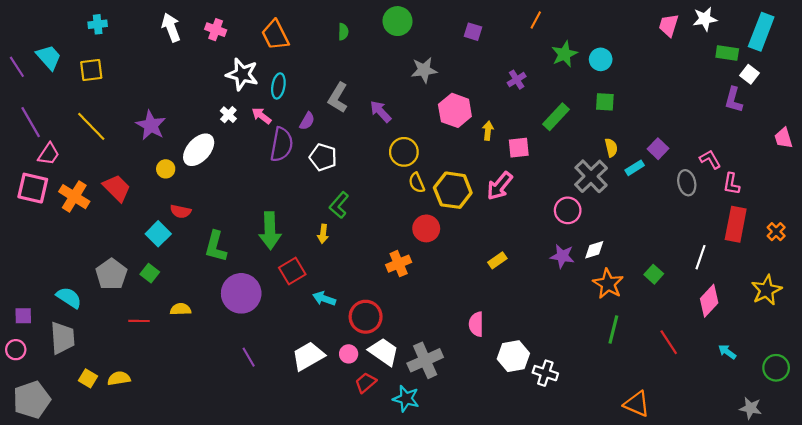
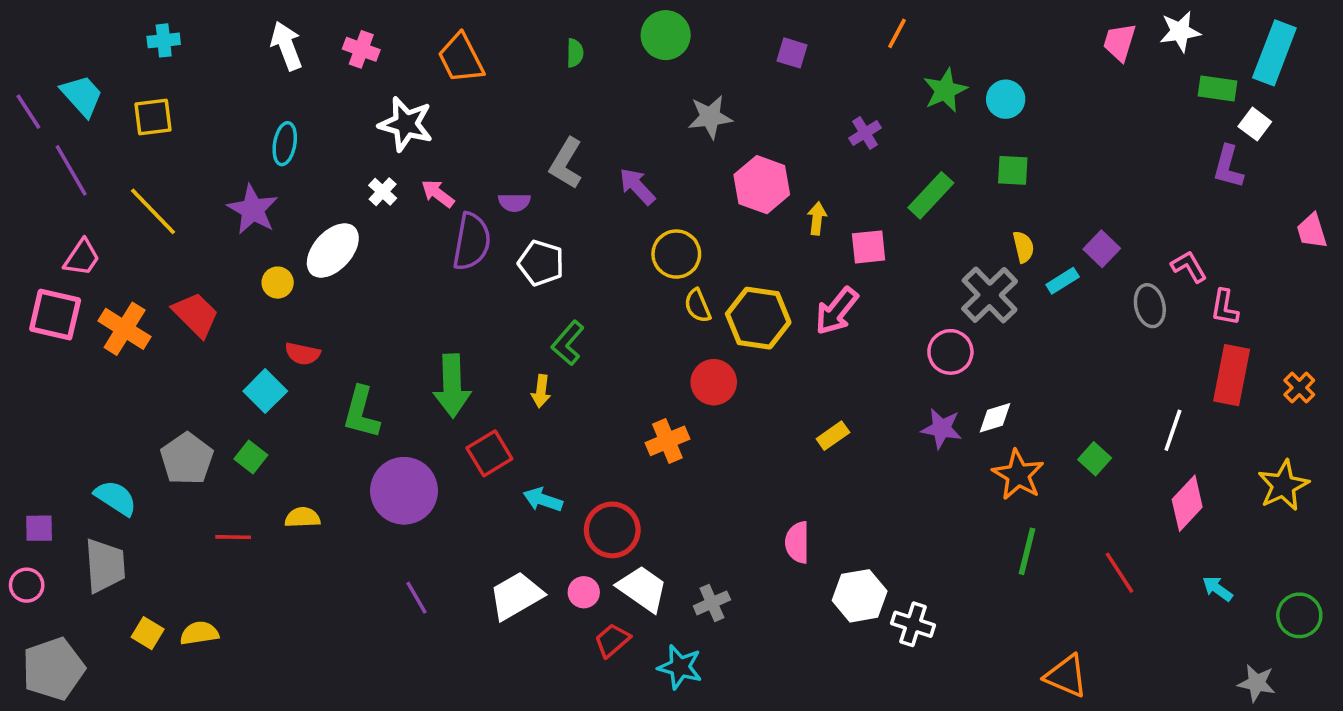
cyan ellipse: (278, 86) -> (285, 144), moved
purple semicircle: (307, 121) -> (514, 202), turned 60
purple line: (31, 122) -> (71, 170), moved
gray cross: (425, 360) -> (712, 603), size x0.6

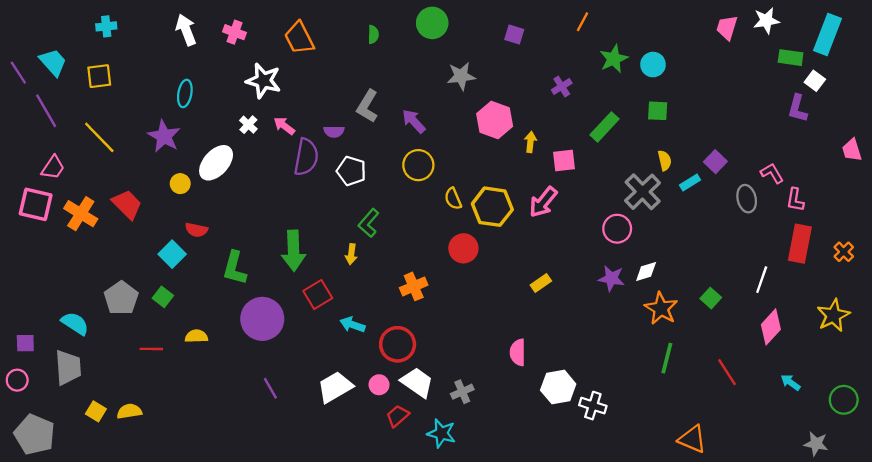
yellow circle: (676, 254) -> (418, 165), moved
orange cross: (667, 441) -> (414, 286), moved
gray pentagon: (53, 669) -> (35, 434), turned -30

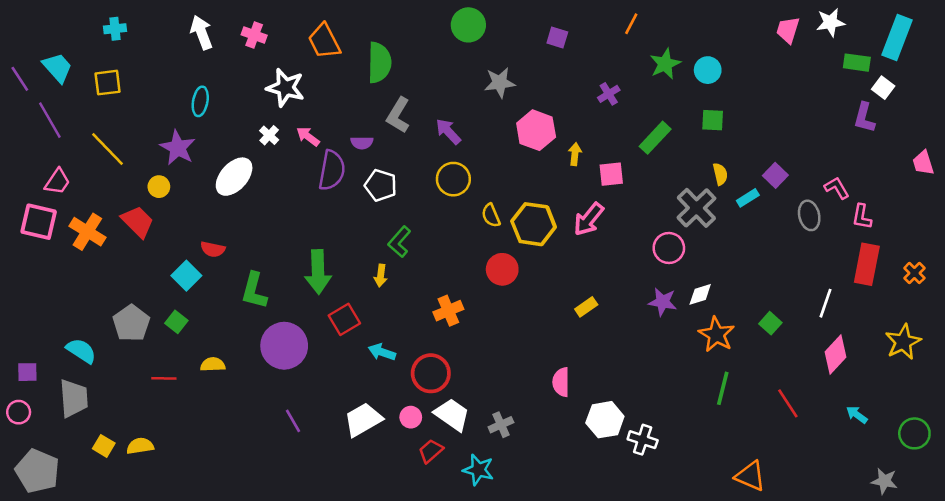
green semicircle: (373, 34) -> (379, 63), moved, size x2.0
yellow circle: (180, 184) -> (159, 187), moved

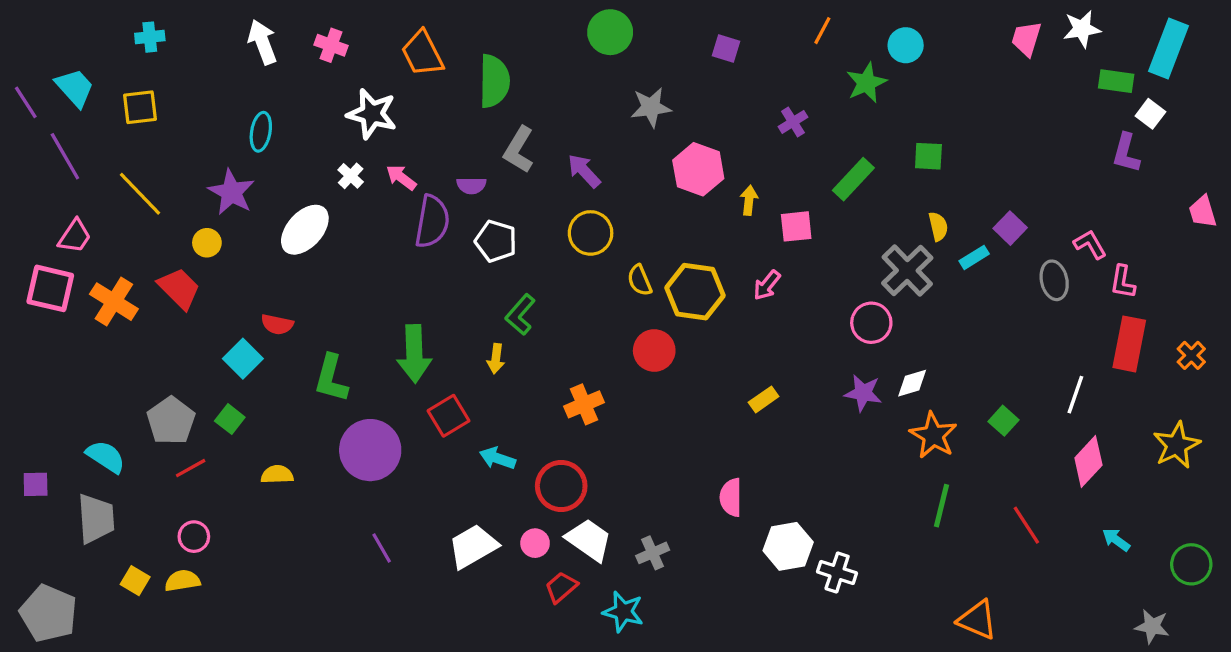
cyan circle: (708, 70) -> (906, 45), moved
pink arrow: (589, 219) -> (767, 285), size x0.7
red line: (164, 378) -> (191, 468), moved, turned -30
pink circle: (19, 412) -> (194, 537), moved

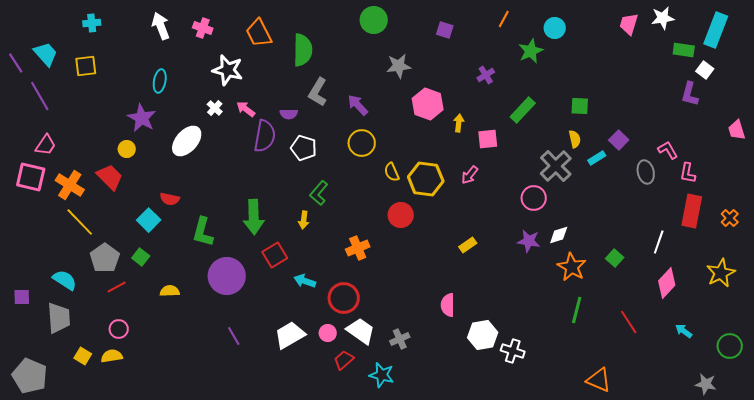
green square: (928, 156) -> (580, 106), moved
yellow line: (140, 194) -> (80, 222), moved

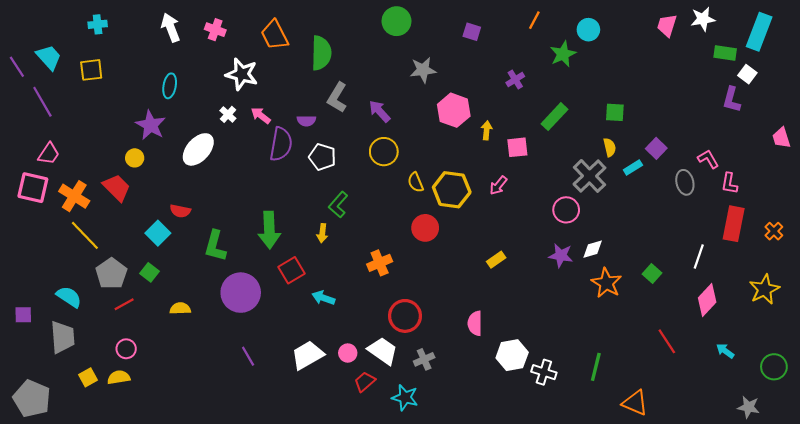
red circle: (344, 298) -> (405, 316), moved
green line: (577, 310) -> (596, 367), moved
yellow square: (83, 356) -> (88, 377), turned 30

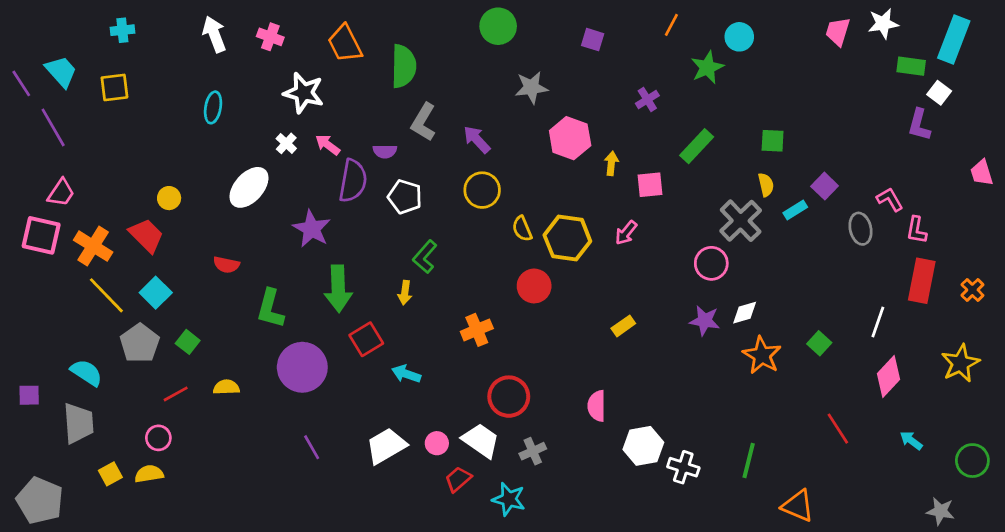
purple star: (151, 125) -> (312, 229), moved
cyan square: (158, 233) -> (156, 293), moved
red line: (124, 304) -> (176, 394), moved

